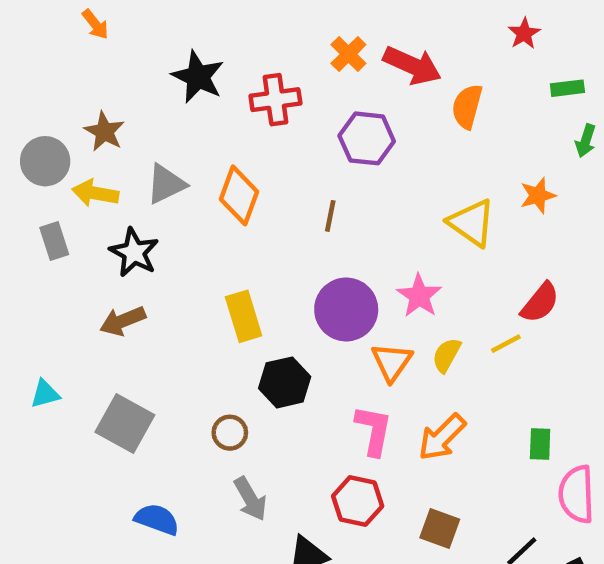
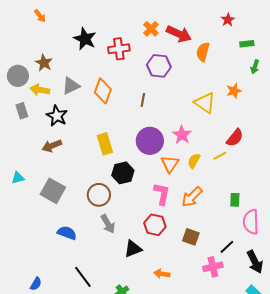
brown circle: (230, 433) -> (99, 195), size x1.5

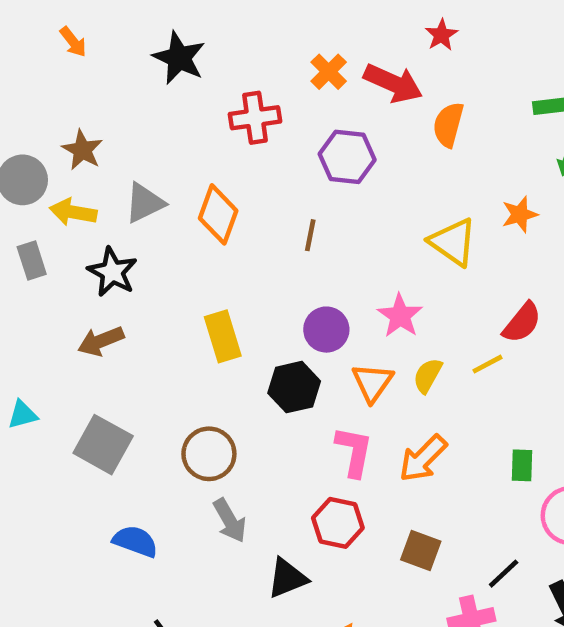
red star: (228, 20) -> (441, 35), moved
black star: (85, 39) -> (179, 58), moved
purple circle: (150, 141) -> (326, 330), size x0.7
black hexagon: (123, 173) -> (294, 387), moved

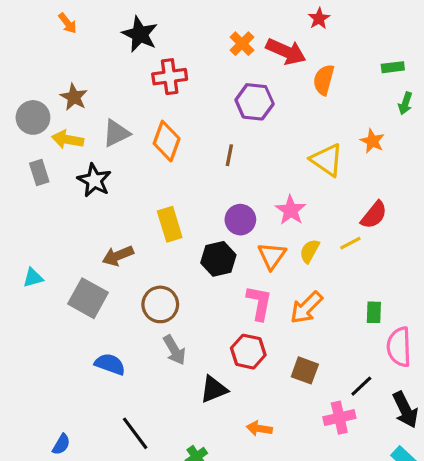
red cross: (255, 118) -> (170, 77), moved
orange star: (520, 214) -> (372, 141), turned -30
brown arrow: (101, 341) -> (118, 256), moved

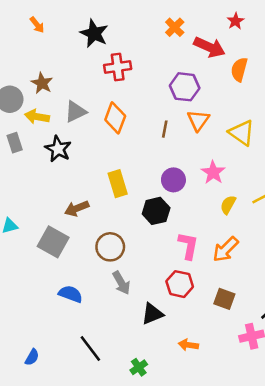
orange cross: (242, 44) -> (175, 27), moved
orange triangle: (272, 256) -> (198, 120), moved

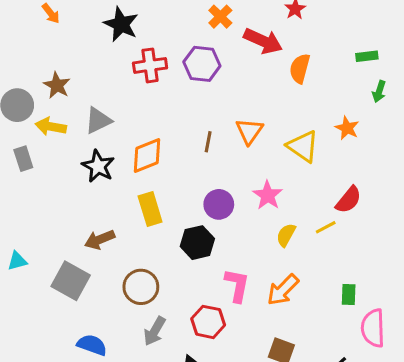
purple hexagon: (185, 87) -> (202, 64), moved
orange diamond: (115, 118) -> (147, 156), moved, turned 48
black star: (58, 149) -> (98, 166), moved
gray arrow: (121, 283) -> (155, 331), turned 60
red hexagon: (180, 284) -> (208, 322), moved

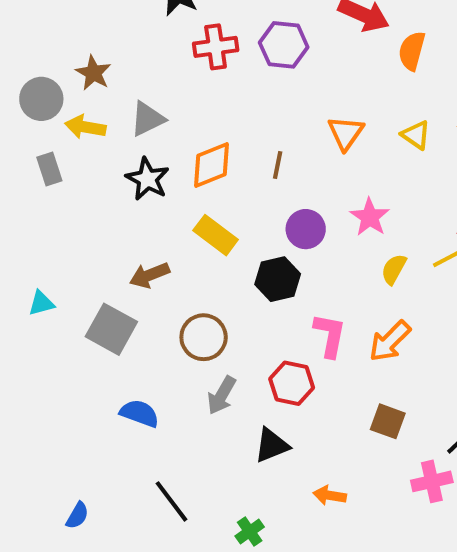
brown line: (208, 142) -> (278, 165), moved
yellow triangle: (303, 146) -> (416, 135), moved, size x0.7
yellow rectangle: (150, 209) -> (216, 235), turned -36

